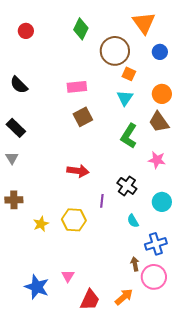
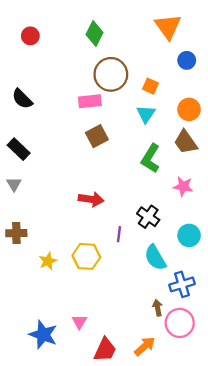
brown circle: (115, 51) -> (111, 74), moved
cyan semicircle: (133, 221) -> (155, 258), size x1.6

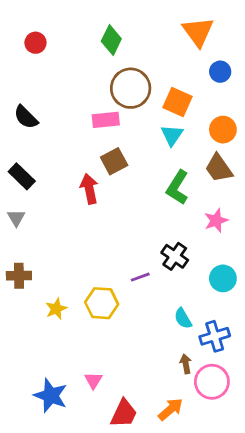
orange square: (151, 86) -> (177, 102), size x1.5
pink star: (183, 186) -> (216, 221), turned -30
red arrow: (91, 199) -> (89, 189), moved, turned -110
purple line: (119, 234) -> (140, 277), turned 63
cyan semicircle: (155, 258) -> (183, 318), moved, size x0.7

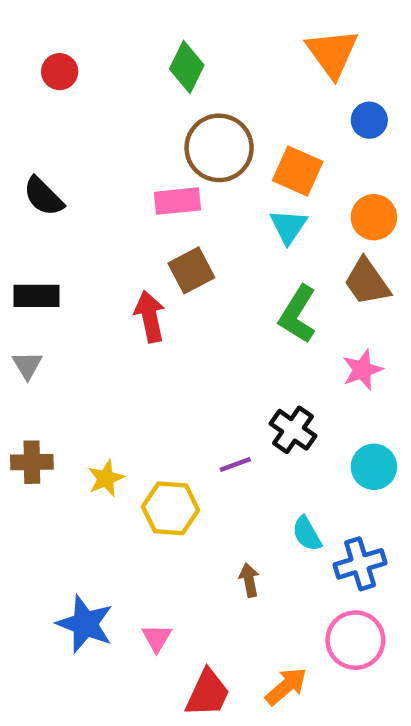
black rectangle: (22, 176) -> (36, 296), turned -44
yellow star: (56, 309) -> (106, 478), moved
brown arrow: (186, 364) -> (249, 580), moved
blue star: (51, 396) -> (85, 624), moved

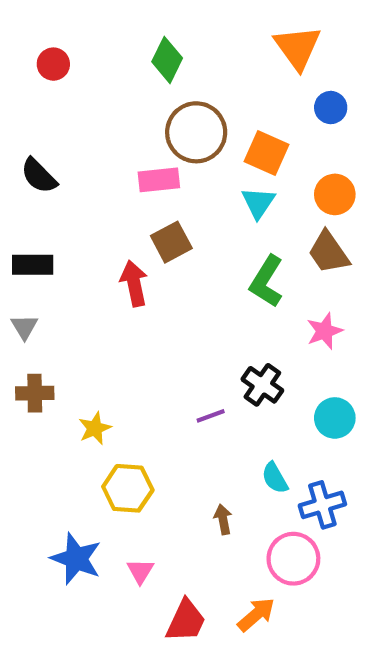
brown cross: (32, 462) -> (35, 393), moved
yellow hexagon: (171, 508) -> (128, 488), moved
pink circle: (355, 640) -> (293, 559), moved

